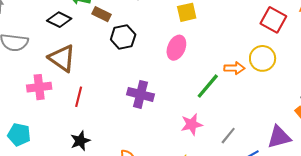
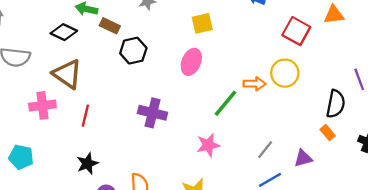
gray line: (228, 136) -> (265, 150), moved
purple triangle: (279, 137) -> (303, 158), size x0.7

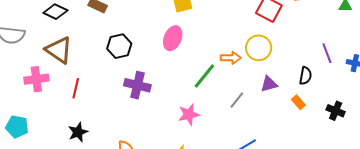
black hexagon: (133, 51) -> (119, 46), moved
black semicircle: (336, 104) -> (305, 76), size x0.7
gray line: (265, 150) -> (237, 100), moved
purple triangle: (303, 158) -> (269, 84), moved

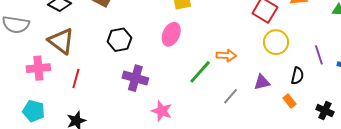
yellow circle: (259, 48) -> (276, 42), moved
pink star: (189, 114) -> (162, 111), moved, turned 30
cyan pentagon: (17, 127) -> (34, 111), moved

